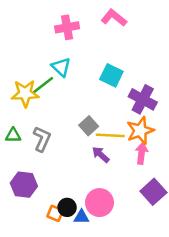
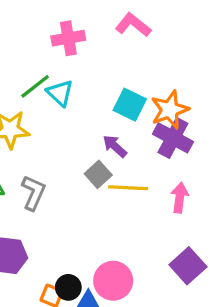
green line: (43, 85) -> (35, 86), moved
orange star: (140, 131) -> (170, 110), moved
pink arrow: (141, 153) -> (180, 198), moved
purple arrow: (101, 155) -> (115, 146), moved

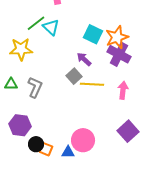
black circle: (68, 287) -> (36, 144), moved

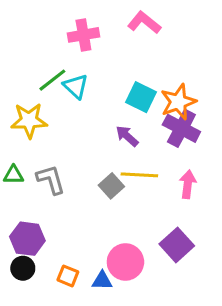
gray square: (74, 76) -> (111, 186), moved
gray L-shape: (35, 87) -> (51, 180), turned -40
purple square: (128, 131) -> (177, 245), moved
black circle: (36, 144) -> (23, 268), moved

